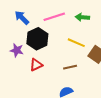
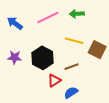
black hexagon: (37, 39) -> (42, 58), moved
red triangle: (36, 65) -> (54, 80), moved

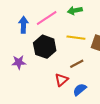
blue arrow: (15, 23) -> (23, 25), moved, turned 63
black hexagon: (42, 58) -> (45, 47), moved

